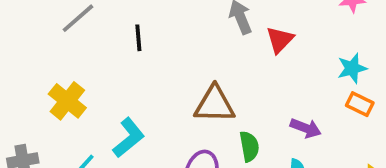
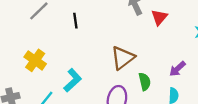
brown triangle: (215, 104) -> (123, 58), turned -35
purple arrow: (306, 128) -> (177, 69), turned 120

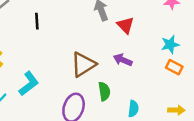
red triangle: (159, 17) -> (125, 25), turned -30
purple arrow: (177, 69) -> (123, 60), moved, turned 60

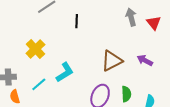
red triangle: (125, 25) -> (154, 23), moved
green semicircle: (104, 91) -> (126, 94), moved

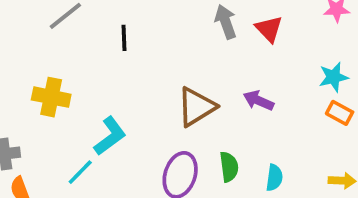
yellow cross: (35, 49) -> (51, 97), turned -30
cyan line: (39, 84) -> (80, 172), moved

